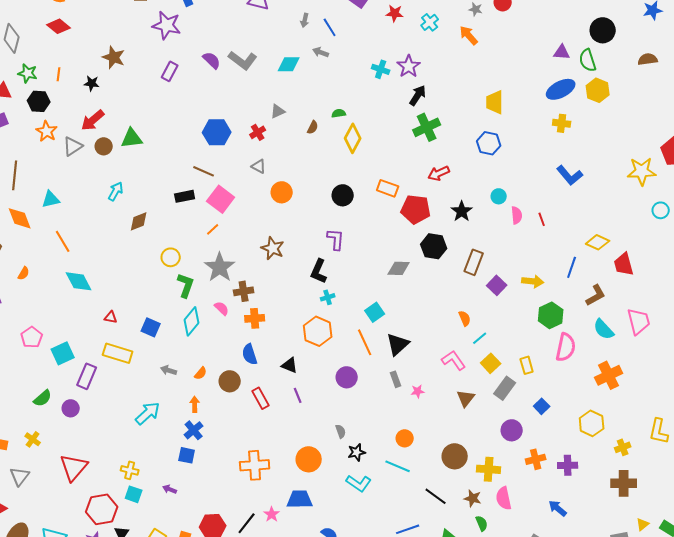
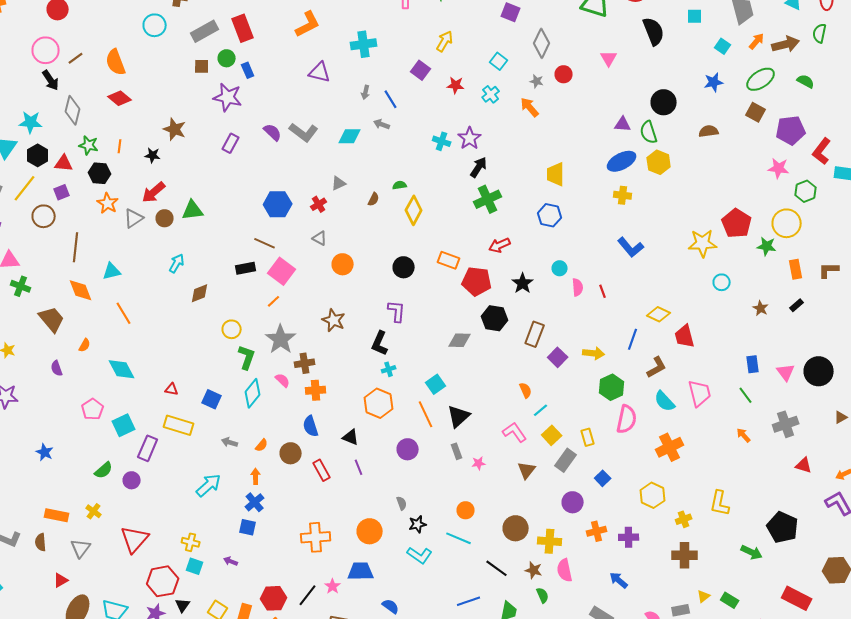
cyan diamond: (79, 281) -> (122, 369), moved

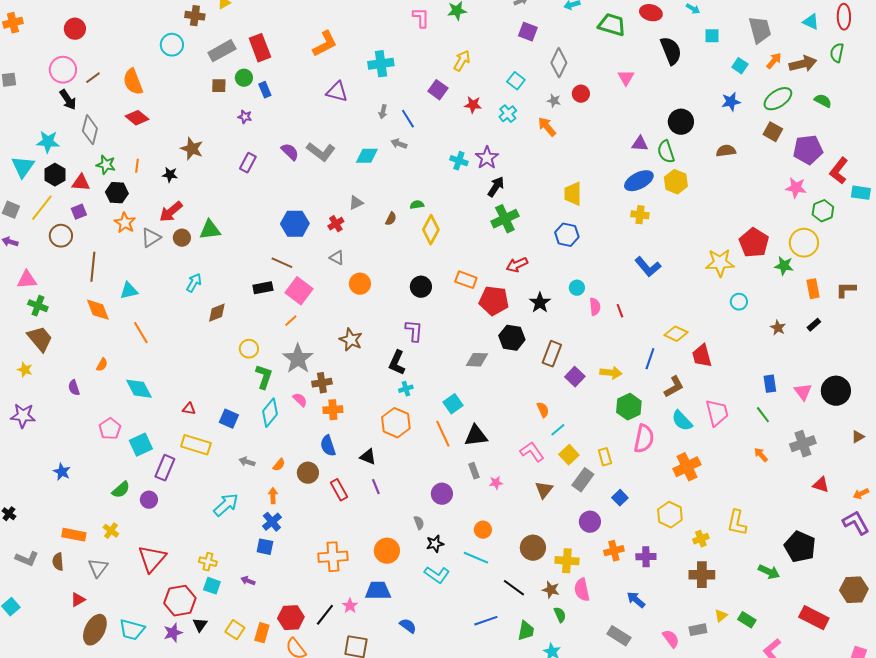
purple star: (228, 97) -> (245, 117), size x0.5
brown trapezoid: (52, 319) -> (40, 339), moved
black triangle: (459, 416) -> (476, 436), turned 35
purple circle: (408, 449) -> (442, 494), moved

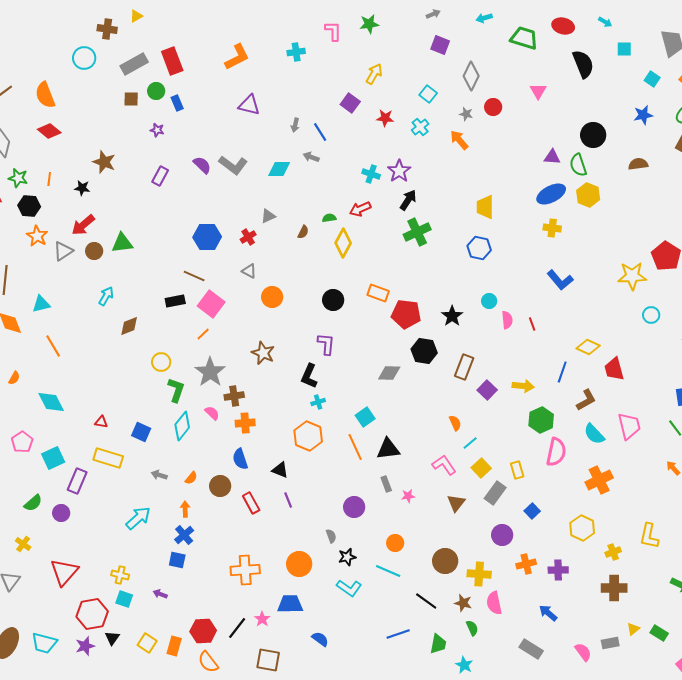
cyan cross: (381, 64) -> (296, 52), moved, size x0.7
red arrow: (517, 265) -> (360, 209), moved

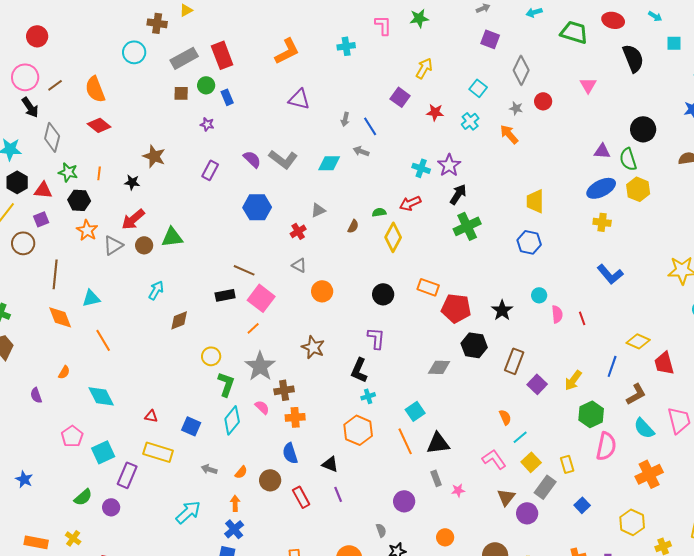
blue hexagon: (207, 237) -> (257, 207), moved
yellow arrow: (523, 386) -> (573, 380), turned 120
purple circle: (502, 535) -> (527, 513), moved

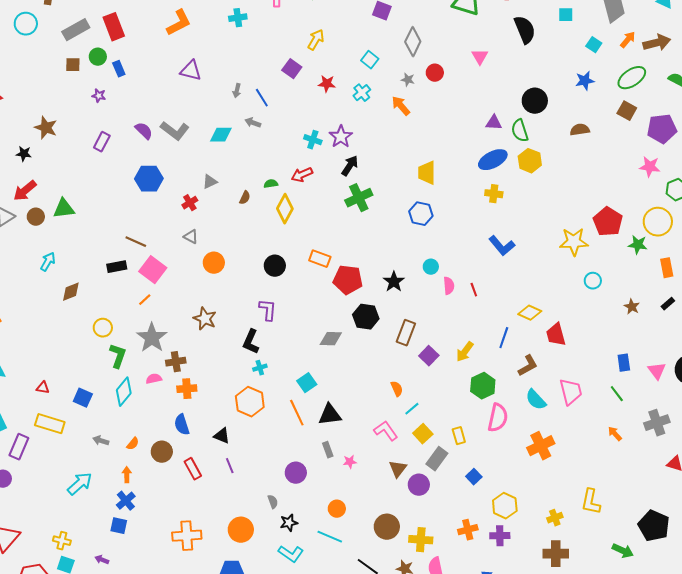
pink semicircle: (262, 407) -> (154, 379), turned -56
yellow hexagon: (632, 522) -> (505, 506), moved

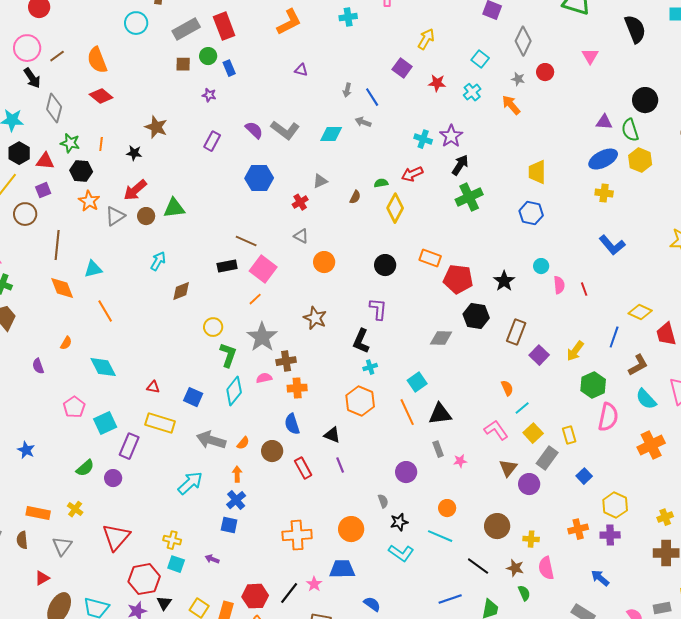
purple triangle: (191, 71) -> (301, 70), size x0.6
gray arrow: (101, 441) -> (211, 440), size x1.8
yellow cross: (421, 540) -> (531, 539), size x0.7

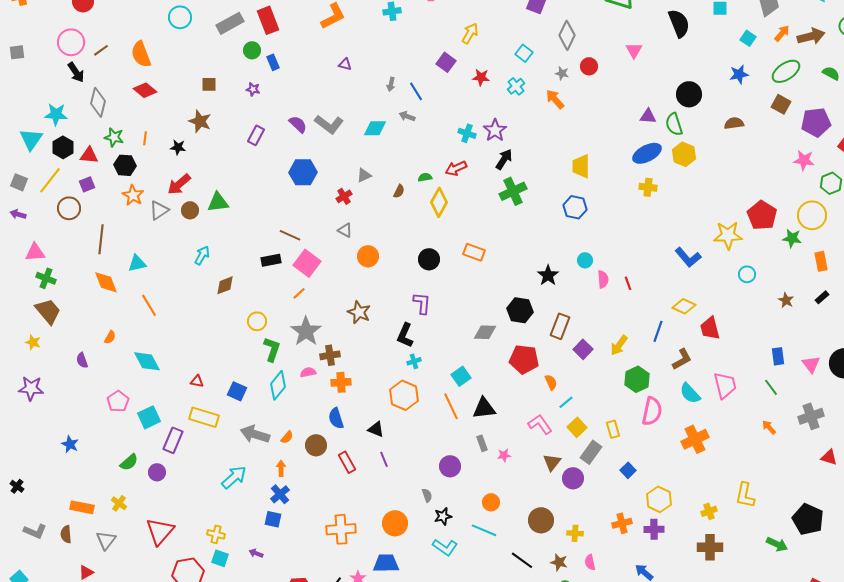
brown square: (183, 64) -> (209, 84), moved
blue L-shape: (612, 245) -> (688, 257), moved
red pentagon: (458, 279) -> (524, 359), moved
pink semicircle: (546, 568) -> (590, 562), size x0.7

